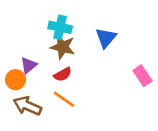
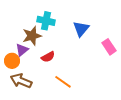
brown star: (63, 47) -> (32, 36), moved, turned -30
pink rectangle: (142, 76) -> (109, 47), moved
orange line: (64, 99) -> (63, 82), moved

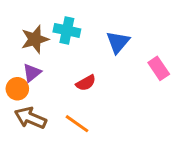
brown star: (32, 36) -> (35, 39), moved
red semicircle: (48, 57) -> (86, 83), moved
orange line: (63, 82) -> (77, 124), moved

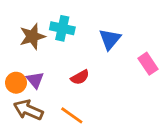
purple triangle: (32, 73) -> (35, 80), moved, turned -30

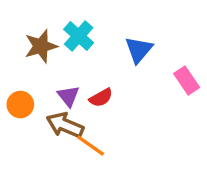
cyan cross: (62, 28) -> (79, 36), turned 30
purple triangle: (35, 80) -> (68, 96), moved
brown arrow: (28, 110) -> (65, 125), moved

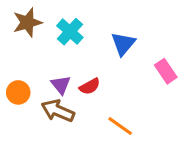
brown star: (41, 46) -> (27, 22), moved
orange line: (91, 146) -> (120, 126), moved

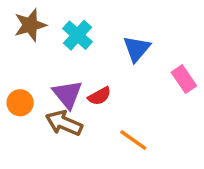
purple triangle: (61, 85) -> (67, 94), size x1.4

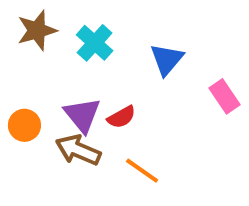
orange line: (133, 140) -> (142, 171), moved

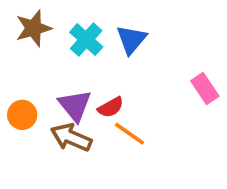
blue triangle: (167, 59) -> (131, 40), moved
orange line: (142, 171) -> (130, 134), moved

